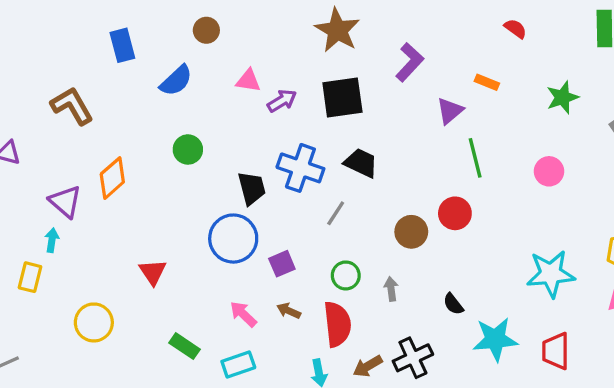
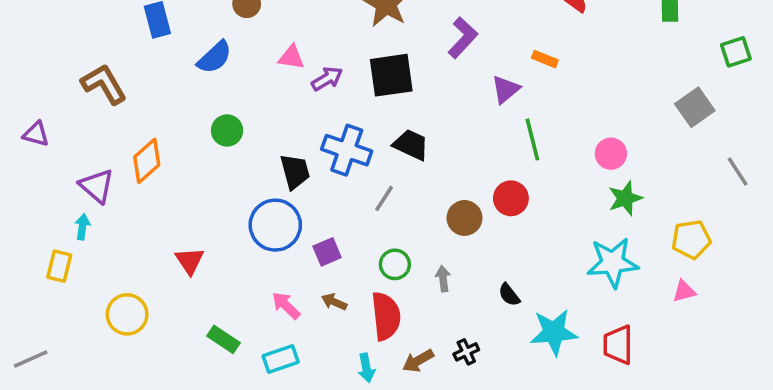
green star: (562, 97) -> (625, 198), moved
black cross: (413, 358) -> (466, 352), size x0.6

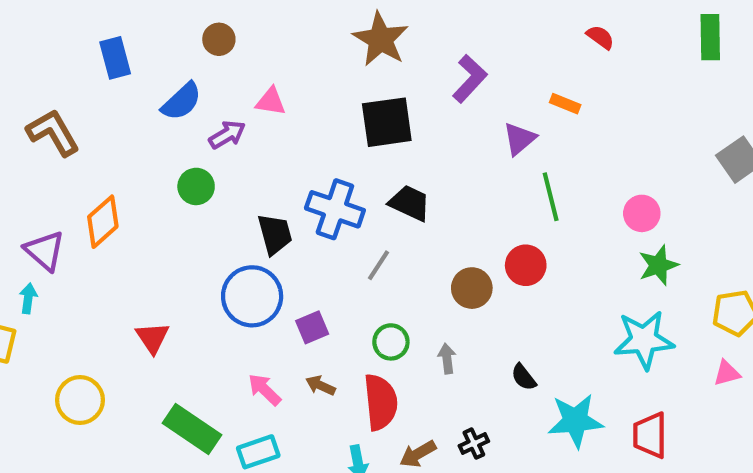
purple arrow: (327, 79) -> (227, 135), moved
green rectangle: (223, 339) -> (192, 429), size x1.5

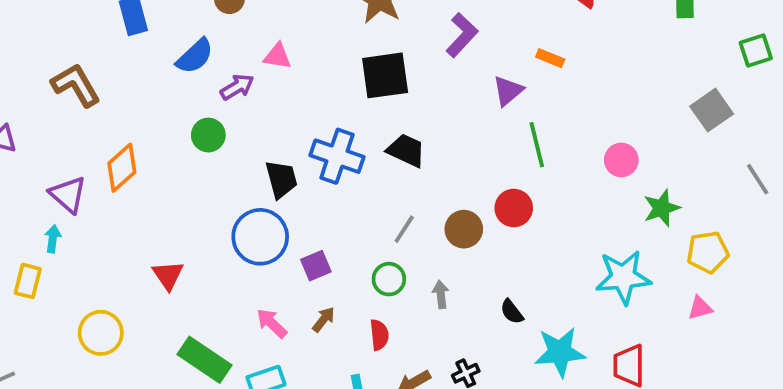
gray line: (379, 265) -> (404, 229), moved
green star: (658, 265) -> (662, 208), moved
brown arrow: (320, 385) -> (324, 319), turned 104
red semicircle: (381, 402) -> (379, 335), size x0.6

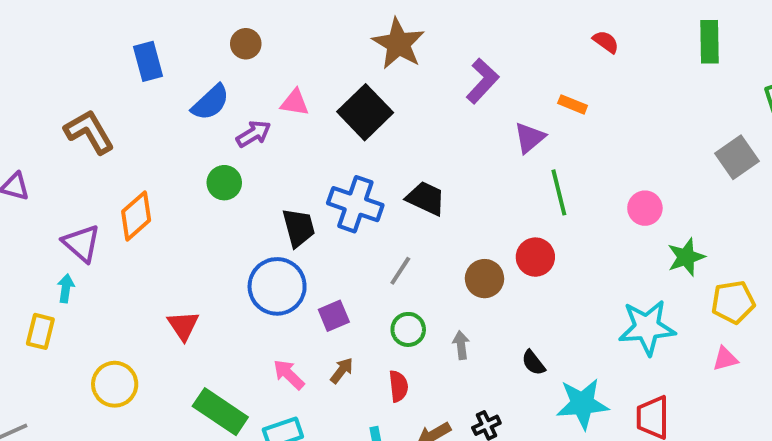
black square: (385, 75) -> (365, 112), moved, turned -36
gray line: (404, 229) -> (400, 271), moved

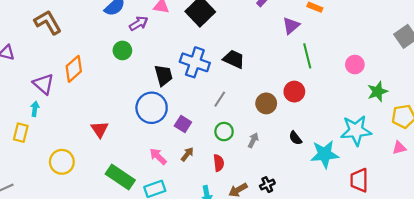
purple square: (334, 316) -> (183, 124), turned -35
gray arrow: (461, 345) -> (253, 140), turned 32
black semicircle: (533, 363) -> (295, 138), moved
cyan star: (582, 404) -> (325, 154), moved

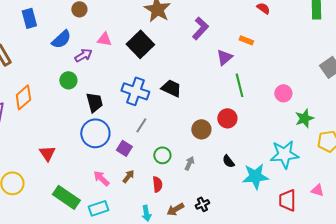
black trapezoid: (163, 75) -> (94, 102), moved
gray line: (220, 99) -> (141, 125), moved
pink triangle: (399, 148) -> (317, 190), moved, turned 32

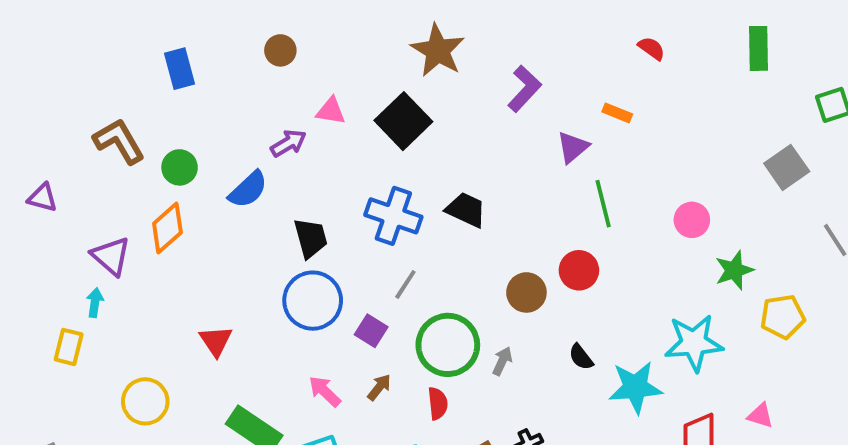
blue semicircle: (61, 39) -> (248, 190), moved
green circle: (68, 80) -> (180, 167), moved
green circle: (162, 155) -> (448, 345), size x1.8

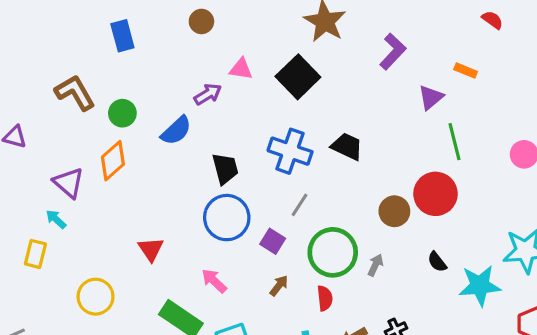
red circle: (579, 270) -> (436, 194), size x1.4
cyan arrow: (95, 303) -> (56, 219), turned -55
pink arrow: (325, 391) -> (214, 281), moved

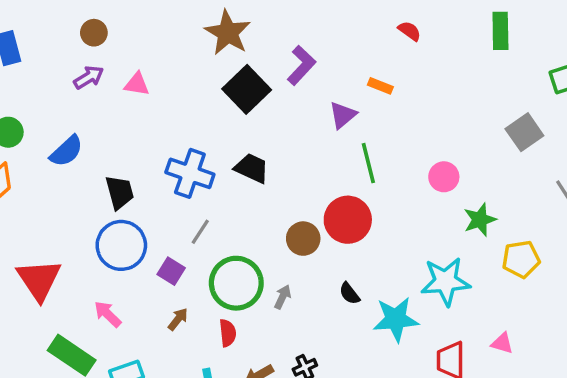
black square: (298, 77) -> (247, 89), moved
purple arrow: (208, 94) -> (89, 77), moved
red triangle: (151, 249) -> (39, 280), size x1.6

